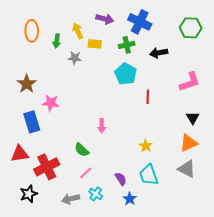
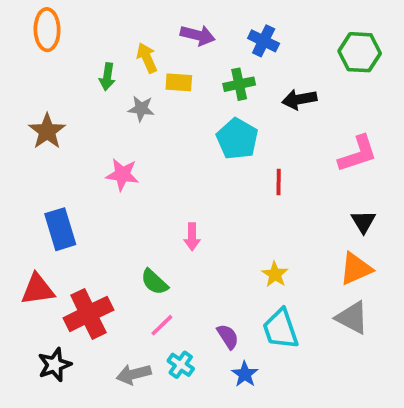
blue cross: (140, 22) -> (264, 41), size x0.7
orange ellipse: (32, 31) -> (47, 30), moved
brown star: (27, 84) -> (47, 131), moved
pink star: (51, 103) -> (122, 175), moved

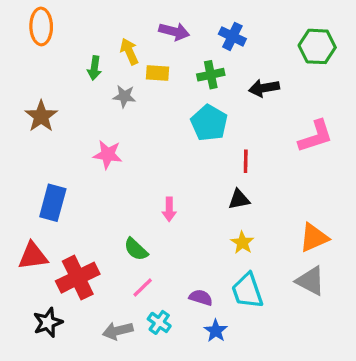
black triangle: (363, 222) -> (239, 199), moved, turned 50
blue rectangle: (60, 229) -> (53, 203), turned 32
purple semicircle: (228, 336) -> (201, 298), turned -40

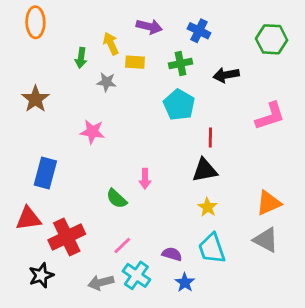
black triangle: (239, 199) -> (205, 170), size x1.4
green semicircle: (136, 249) -> (117, 199), moved
cyan cross: (159, 322) -> (136, 275), size x1.4

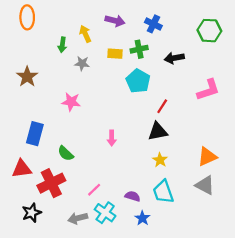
yellow rectangle: (135, 62) -> (115, 54), moved
red line: (210, 137) -> (162, 106), turned 32
green semicircle: (117, 199) -> (66, 153), moved

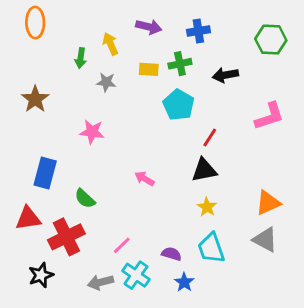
blue cross: (153, 24) -> (198, 31), turned -35
pink arrow: (112, 138) -> (144, 179), turned 120

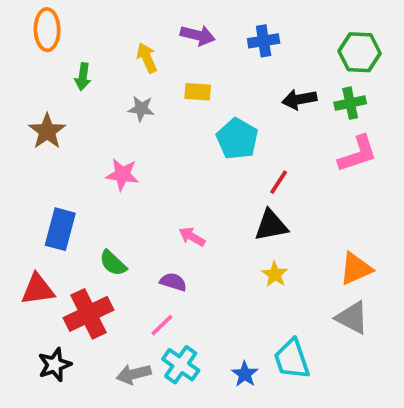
green arrow: (81, 58) -> (83, 77), moved
green cross: (180, 64) -> (350, 103), moved
cyan trapezoid: (211, 248) -> (292, 359), moved
purple semicircle: (171, 254) -> (173, 282), moved

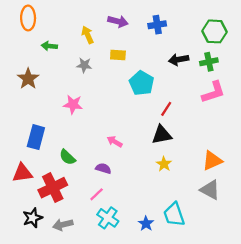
green arrow: (83, 77) -> (49, 46), turned 88
gray arrow: (134, 374) -> (63, 225), moved

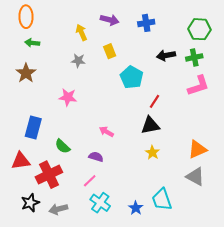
green arrow: (49, 46) -> (32, 43), moved
yellow rectangle: (118, 55) -> (110, 51), turned 64

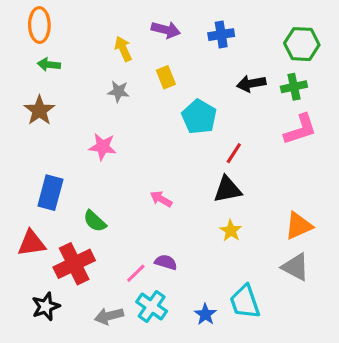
purple semicircle: (96, 157) -> (166, 262), moved
gray arrow: (58, 209) -> (109, 316), moved

